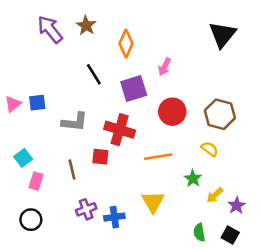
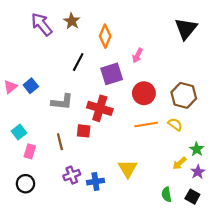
black line: (94, 74) -> (78, 62), turned 60
blue square: (37, 103) -> (31, 86), turned -32
orange line: (158, 157) -> (146, 124), moved
green star: (193, 178) -> (197, 149), moved

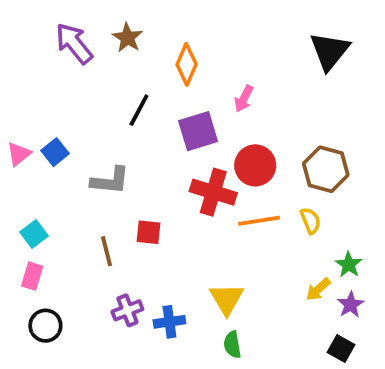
red cross: (100, 108) -> (213, 192), moved
yellow semicircle: (175, 124) -> (311, 221), turned 32
pink rectangle: (30, 151) -> (32, 276), moved
green semicircle: (167, 194) -> (232, 345), moved

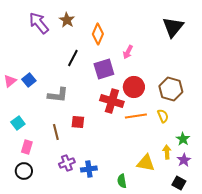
pink rectangle: (32, 276) -> (27, 147), moved
yellow arrow: (318, 289) -> (167, 152), turned 128
yellow triangle: (227, 299) -> (146, 163), moved, turned -48

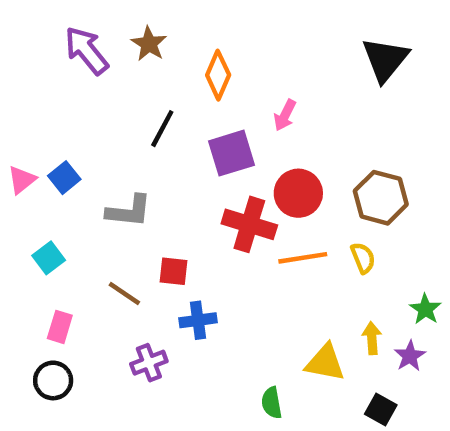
cyan square: (18, 123) -> (49, 258), moved
brown line: (56, 132) -> (124, 294), turned -42
green star: (183, 139) -> (425, 309), moved
blue cross: (89, 169) -> (198, 320), moved
black square: (179, 183) -> (381, 409), moved

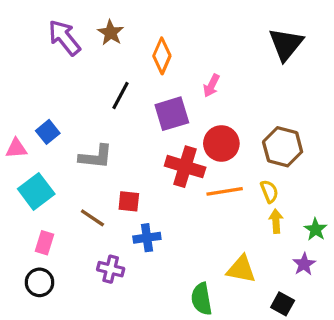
pink triangle: (22, 180) -> (16, 148), moved, turned 35
cyan square: (49, 258) -> (36, 191), size x1.5
yellow arrow: (372, 338) -> (276, 221), moved
purple cross: (149, 363) -> (111, 269), turned 35
green semicircle: (272, 403) -> (202, 299), size x1.4

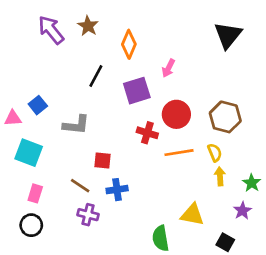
red cross: (185, 167) -> (147, 133), size x0.7
cyan square: (36, 191) -> (29, 153), turned -32
brown line: (92, 218) -> (80, 186), moved

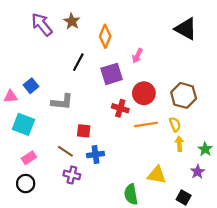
black triangle: (228, 35) -> (186, 29), turned -40
pink rectangle: (35, 193) -> (29, 158), turned 40

